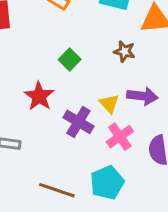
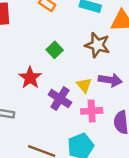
brown star: (124, 51) -> (97, 45), size x1.5
pink cross: (120, 137) -> (92, 111), turned 30

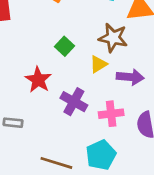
yellow triangle: (84, 85) -> (98, 64), moved, turned 42

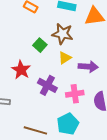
brown star: (113, 38) -> (63, 34), moved

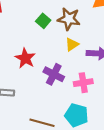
green square: (40, 45) -> (43, 21), moved
cyan pentagon: (68, 124) -> (77, 115), turned -30

